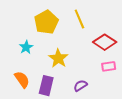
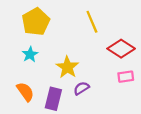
yellow pentagon: (46, 22) -> (36, 22), moved
purple semicircle: (80, 86) -> (81, 88), moved

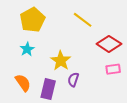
yellow line: (92, 22) -> (83, 20), turned -30
purple semicircle: (81, 88) -> (73, 80), turned -40

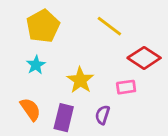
pink rectangle: (113, 69) -> (126, 87), moved
purple semicircle: (73, 80) -> (102, 115), moved

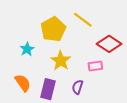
yellow pentagon: (43, 26) -> (53, 29), moved

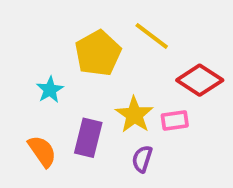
yellow star: (61, 61) -> (134, 115), moved
purple rectangle: (48, 89) -> (88, 138), moved

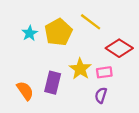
cyan star: (50, 90) -> (30, 33), moved
purple semicircle: (142, 159) -> (101, 95), moved

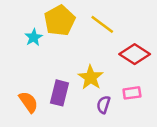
yellow pentagon: (58, 32) -> (60, 21), moved
pink rectangle: (104, 72) -> (132, 93), moved
purple semicircle: (101, 95) -> (103, 105), moved

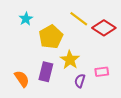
yellow pentagon: (60, 21) -> (51, 37), moved
cyan star: (34, 37) -> (26, 19), moved
red diamond: (135, 54) -> (104, 28), moved

